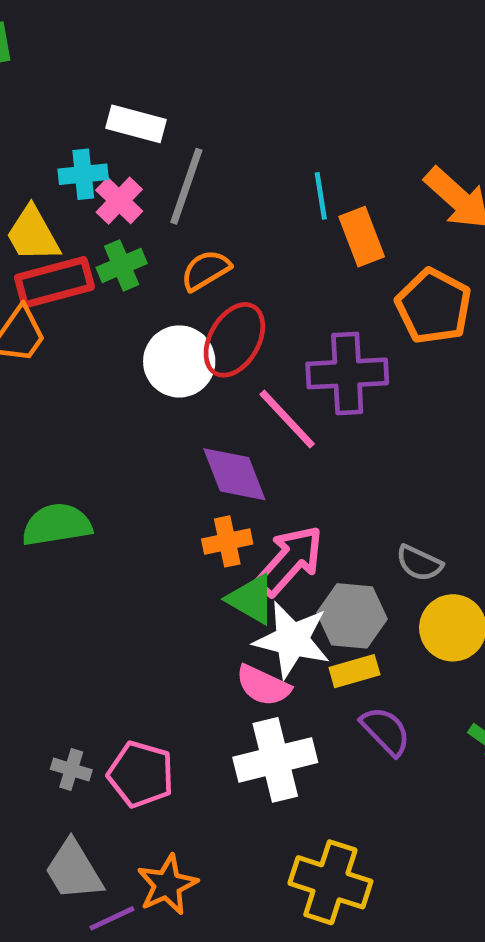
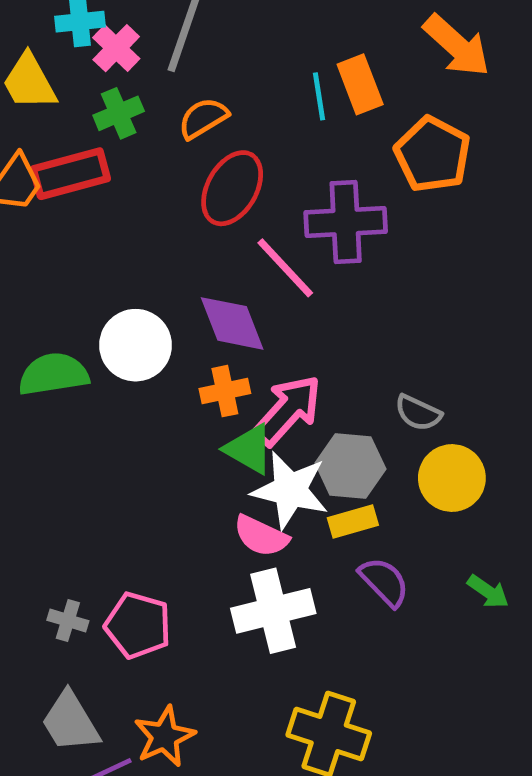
cyan line: (321, 196) -> (319, 96), moved
red rectangle: (54, 282) -> (70, 174), moved
white circle: (179, 361) -> (136, 345), moved

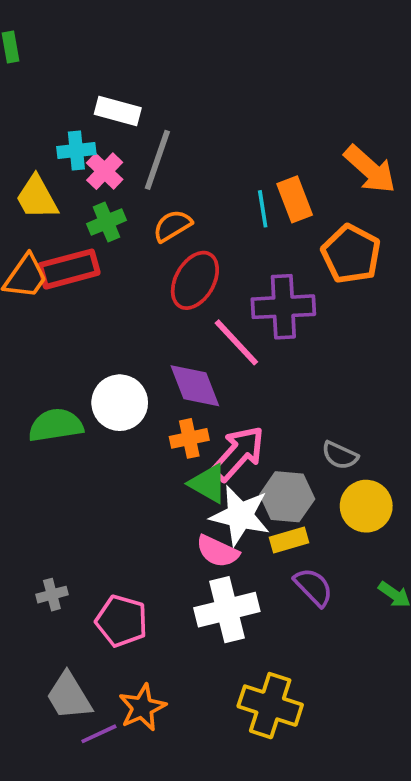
gray cross: (68, 621) -> (52, 595), moved, turned -32

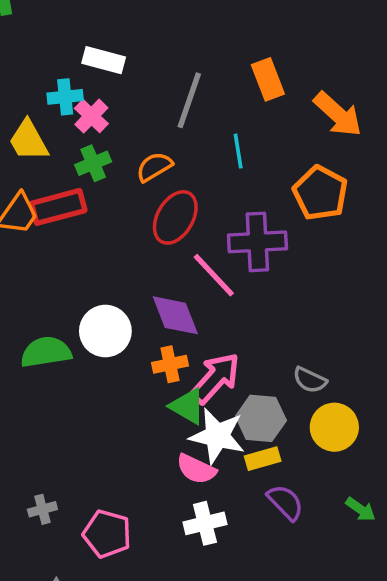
gray line: (157, 160) -> (189, 100), moved
orange rectangle: (295, 199) -> (268, 79), moved
white cross: (227, 610) -> (205, 523), size x0.7

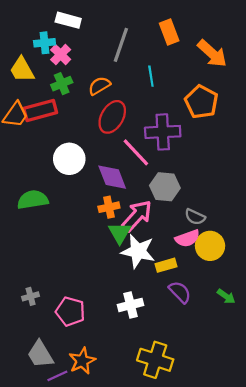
white circle: (105, 331) -> (69, 159), moved
green triangle: (188, 406) -> (120, 233), turned 30
gray hexagon: (261, 418) -> (165, 187), moved
pink semicircle: (196, 469) -> (187, 238), moved, turned -45

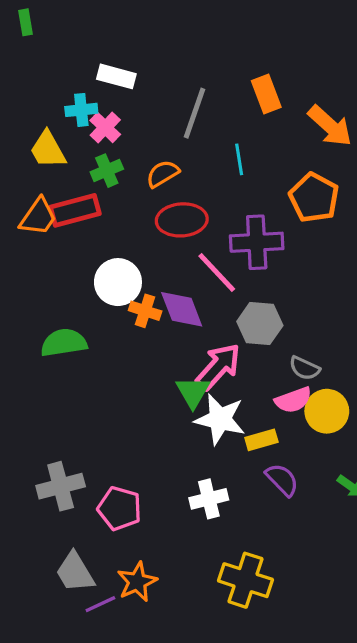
red ellipse: (112, 117) -> (182, 220), turned 56
orange cross: (109, 207) -> (145, 311), moved, turned 30
gray cross: (31, 296) -> (61, 486), size x1.8

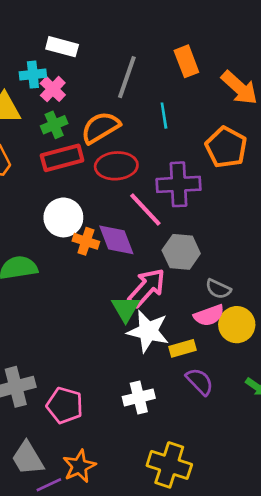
orange semicircle: (163, 174) -> (100, 127), size x1.4
red rectangle: (75, 210) -> (62, 158), moved

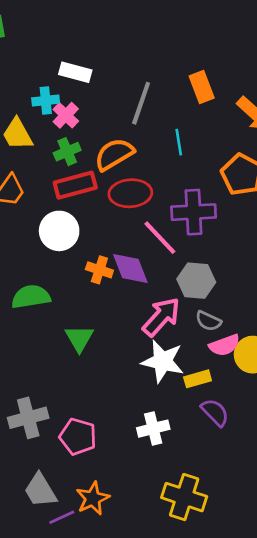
white circle: (63, 217) -> (59, 231), moved
gray semicircle: (218, 289) -> (208, 321), moved
green triangle: (126, 309) -> (79, 338), moved

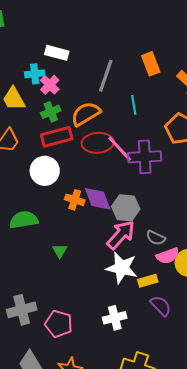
pink line: (160, 238) -> (120, 149), moved
gray hexagon: (196, 281) -> (126, 208), moved
green triangle: (79, 338) -> (60, 251), size x0.7

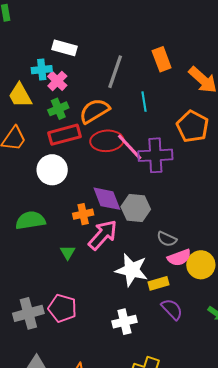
orange cross: (75, 200) -> (83, 214), moved, turned -30
pink arrow: (121, 235) -> (103, 235), moved
pink pentagon: (59, 324) -> (62, 308), moved

